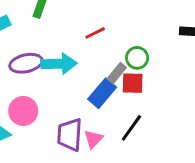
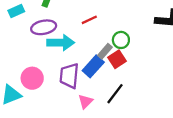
purple ellipse: (26, 63) -> (44, 27), moved
red square: (133, 83) -> (117, 59), turned -36
purple trapezoid: (70, 135) -> (69, 76), moved

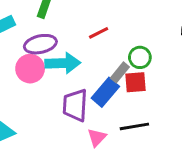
red square: (117, 59) -> (135, 82), turned 30
pink circle: (32, 78) -> (30, 69), moved
black line: (115, 94) -> (134, 126), turned 45

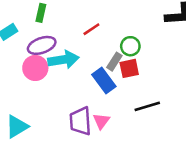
blue rectangle: (105, 92) -> (104, 80), turned -70
purple trapezoid: (75, 105) -> (80, 121), moved
black line: (134, 126) -> (147, 106), moved

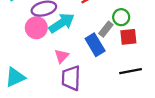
cyan arrow: (63, 60) -> (62, 23), turned -30
red square: (129, 68) -> (128, 37), moved
pink triangle: (101, 121) -> (62, 56), moved

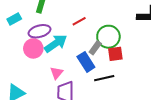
green circle: (121, 17) -> (108, 37), size x1.5
black line: (131, 71) -> (104, 78), moved

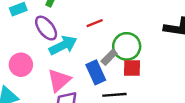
purple ellipse: (40, 31) -> (46, 28), turned 60
pink circle: (33, 48) -> (21, 65), moved
pink triangle: (57, 73) -> (59, 80), size x1.5

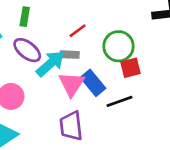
gray rectangle: (109, 57) -> (70, 55), moved, turned 63
pink triangle: (59, 80) -> (72, 84), moved

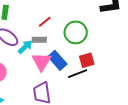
cyan arrow: (50, 64) -> (25, 47), size x0.7
red square: (130, 68) -> (87, 60), moved

